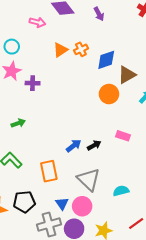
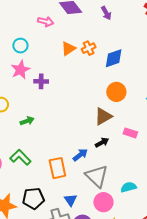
brown triangle: (127, 75) -> (103, 116), moved
blue arrow: (74, 146) -> (80, 155), moved
pink circle: (82, 206) -> (103, 202), moved

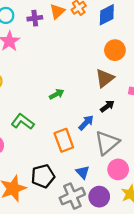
purple cross: (41, 81) -> (35, 18), moved
green arrow: (27, 121) -> (57, 94), moved
green L-shape: (20, 157) -> (23, 122), moved
gray triangle: (97, 176) -> (107, 143), turned 45

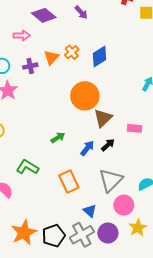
orange circle: (115, 50) -> (85, 96), moved, size x1.4
blue arrow: (86, 123) -> (87, 148), moved
black pentagon: (43, 176) -> (54, 236), moved

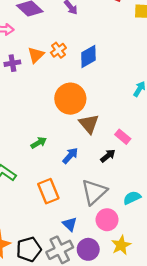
brown triangle: (103, 118) -> (89, 124), turned -30
pink rectangle: (135, 128) -> (123, 137), turned 32
black arrow: (108, 145) -> (108, 156), moved

